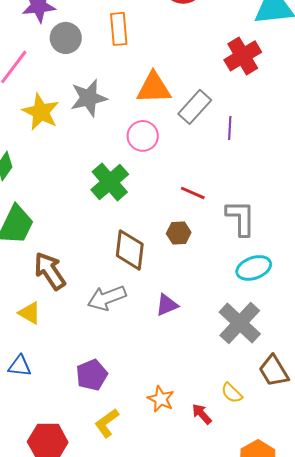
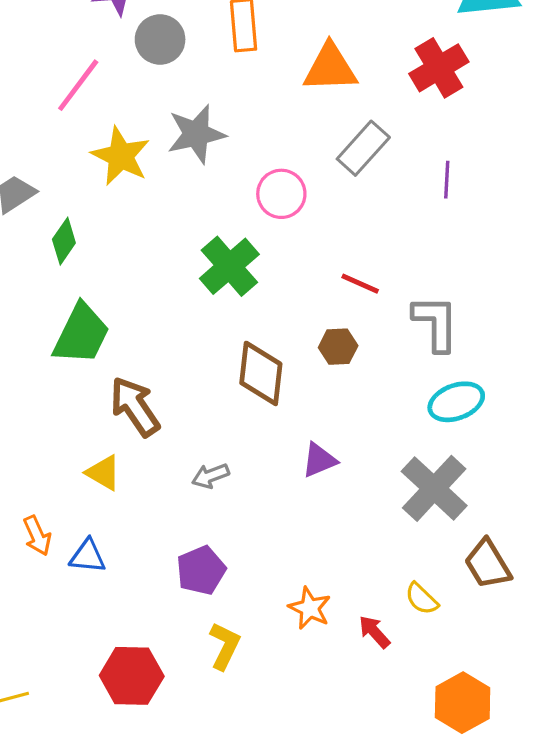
orange triangle: (154, 88) -> (330, 68), moved
purple line: (230, 128) -> (447, 180), moved
gray arrow: (107, 298) -> (210, 476), moved, size x0.6
yellow L-shape: (107, 423) -> (225, 646), turned 152

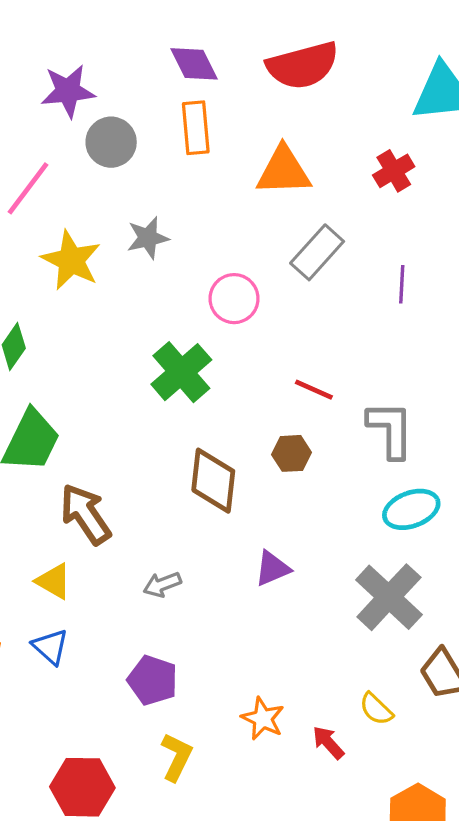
red cross: (439, 68) -> (394, 171), size x0.7
gray star: (196, 134) -> (148, 238), size x0.7
blue triangle: (88, 556) -> (50, 647), moved, turned 36
purple pentagon: (201, 570) -> (153, 680), turned -30

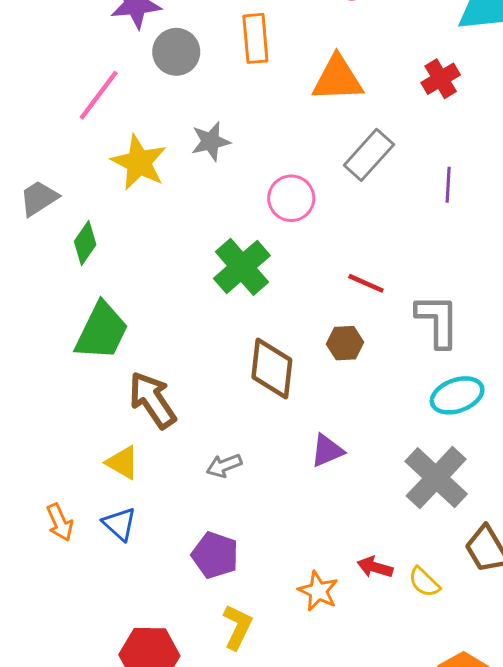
red arrow: (328, 743) -> (375, 567), moved, turned -32

